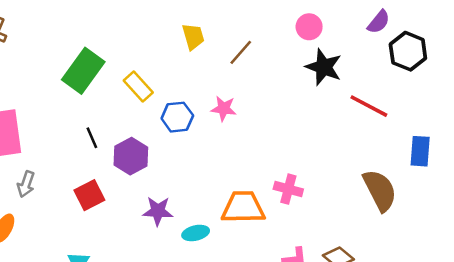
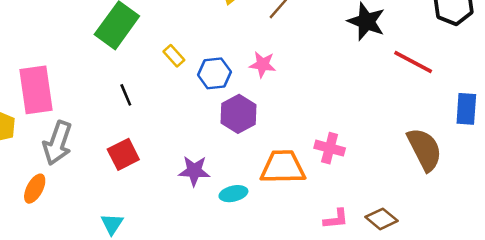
yellow rectangle: (138, 87) -> (174, 56), moved, size x0.7
purple hexagon: (131, 156) -> (238, 114), moved
gray arrow: (26, 184) -> (58, 143), size x1.6

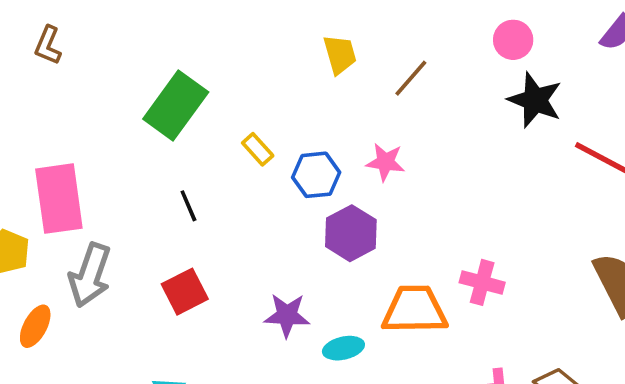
orange ellipse: (35, 189) -> (35, 326), moved

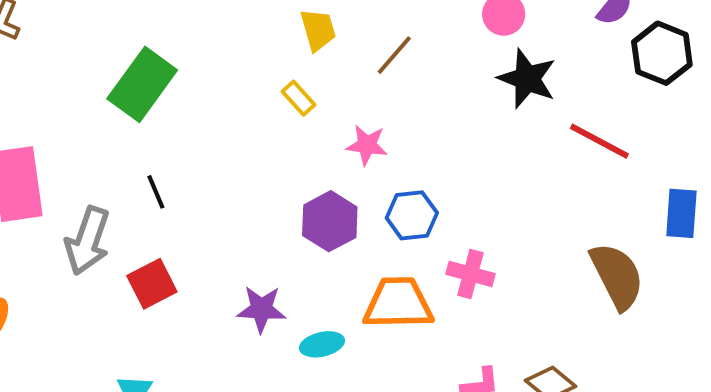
yellow rectangle: (258, 149) -> (299, 98), moved
blue hexagon: (316, 175) -> (412, 215), moved
gray arrow: (90, 275) -> (88, 241), moved

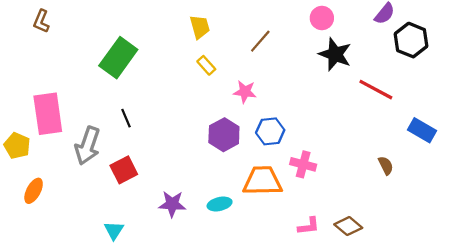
yellow trapezoid: (318, 30) -> (200, 27), moved
blue rectangle: (681, 213) -> (422, 130), turned -64
brown semicircle: (617, 276) -> (386, 165), size x0.5
purple star: (261, 309) -> (172, 204), moved

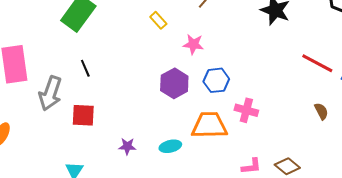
red line: (376, 90) -> (317, 63), moved
red square: (124, 170) -> (83, 115), turned 30
purple star: (172, 204) -> (127, 146), size x0.7

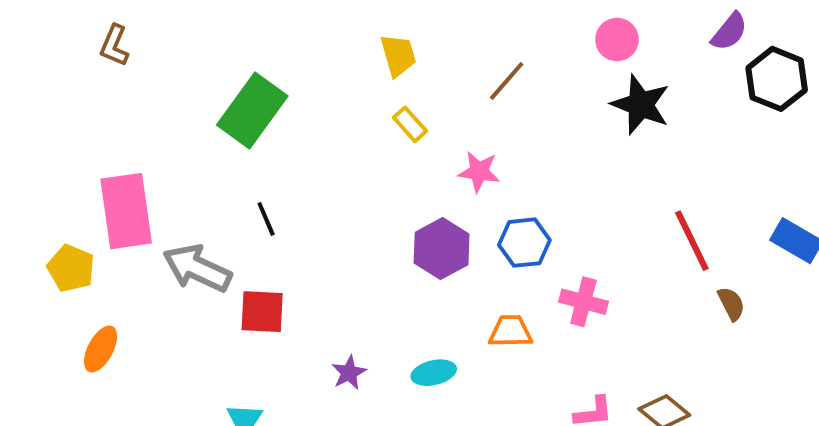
red line: (317, 63) -> (692, 241), moved, turned 36
gray arrow: (50, 93) -> (197, 268), turned 96
orange trapezoid: (209, 125) -> (511, 331), size x0.6
purple star: (127, 146) -> (349, 373), turned -30

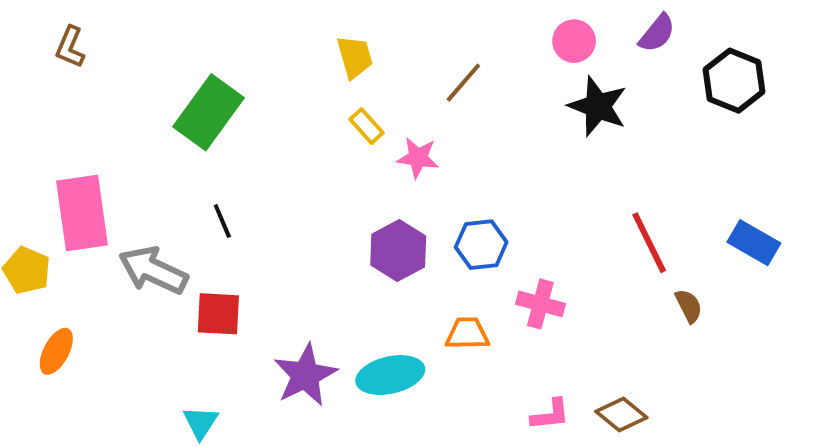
purple semicircle: (729, 32) -> (657, 33), moved
pink star: (479, 172) -> (418, 158), moved
purple star: (349, 373) -> (305, 375), size x1.8
cyan ellipse: (434, 373) -> (390, 375), size x1.5

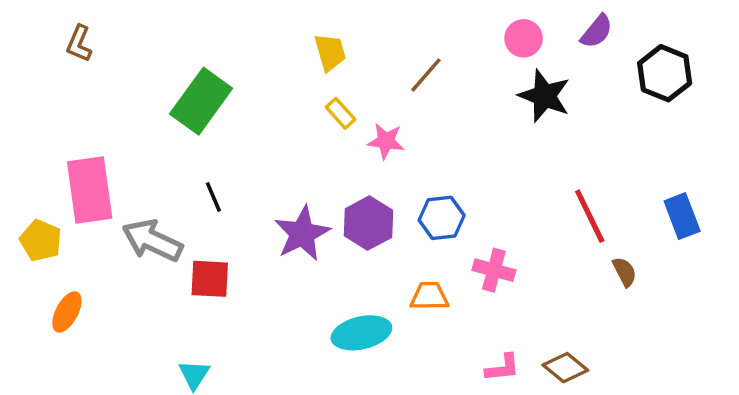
blue rectangle: (754, 243) -> (682, 216), turned 39
purple star: (305, 375) -> (302, 234), moved

